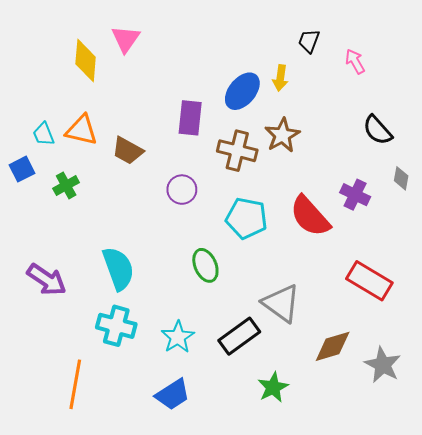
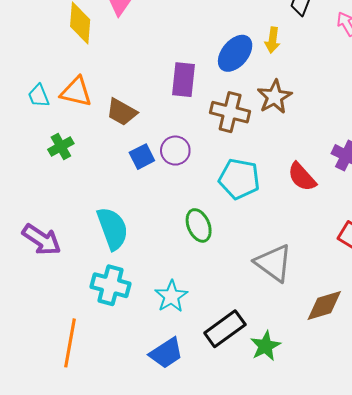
blue square: (22, 169) -> (142, 157), moved
red semicircle: (310, 216) -> (302, 177), size x0.7
black rectangle: (239, 336) -> (225, 329), moved

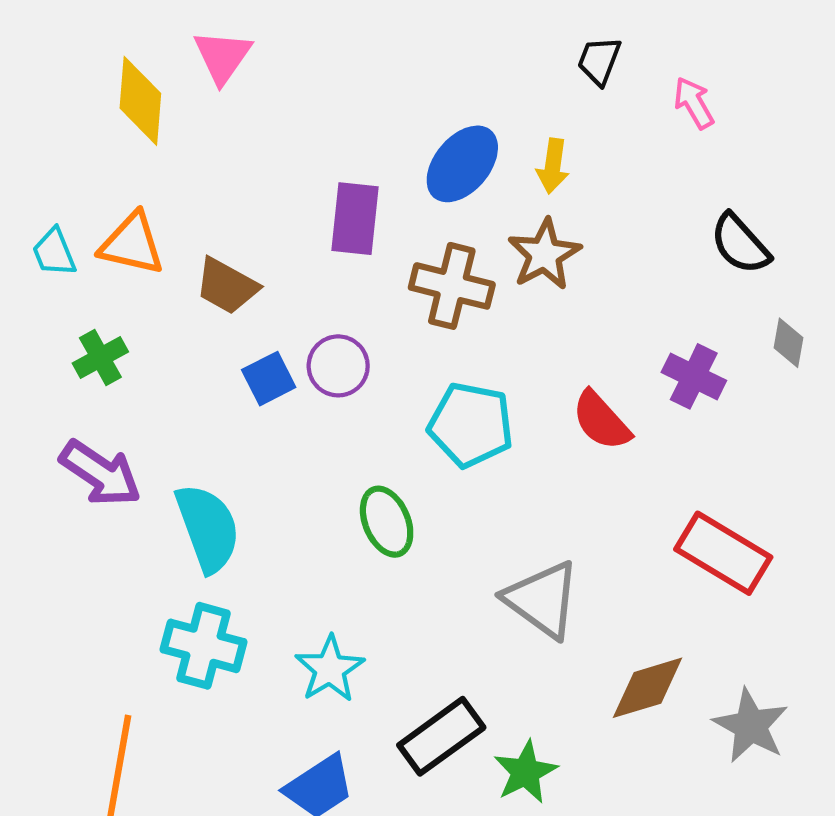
yellow arrow: (273, 40) -> (553, 166), moved
purple arrow: (42, 240) -> (100, 473), moved

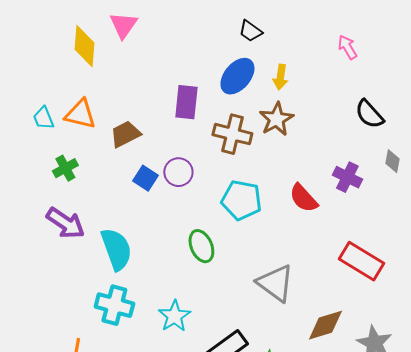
black trapezoid: (599, 61) -> (250, 31), moved, turned -75
brown trapezoid: (227, 286) -> (125, 134), turned 124
blue square: (269, 379) -> (145, 178), turned -30

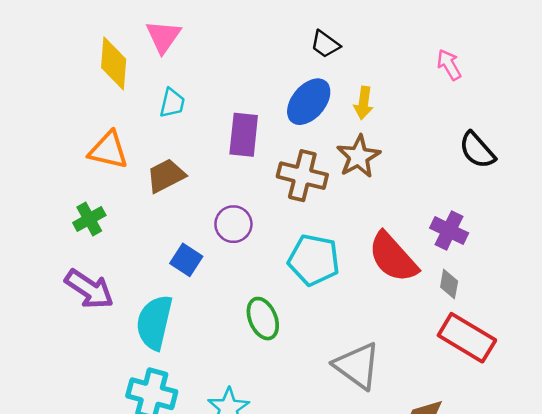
cyan trapezoid: (43, 118) -> (172, 103), moved, turned -145
gray diamond: (392, 161) -> (449, 284), moved
blue square: (145, 178) -> (186, 260), moved
red semicircle: (303, 198) -> (393, 257), size x1.4
cyan semicircle: (116, 249) -> (154, 322), turned -147

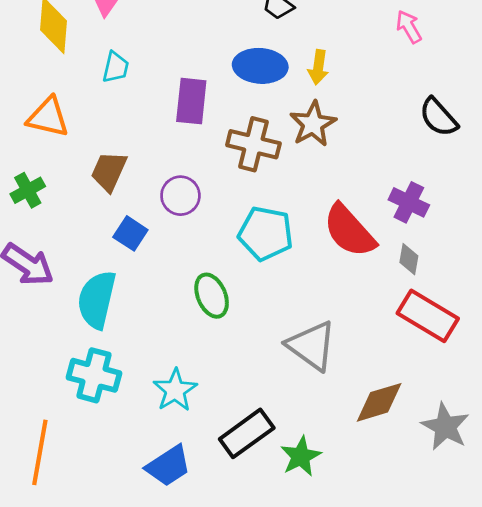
blue ellipse: (309, 102) -> (260, 66), turned 54
brown trapezoid: (166, 176) -> (109, 171), moved, turned -39

